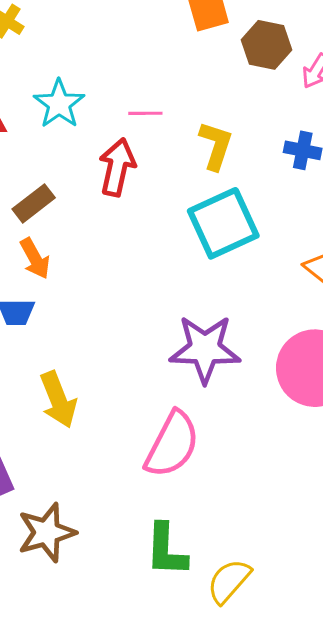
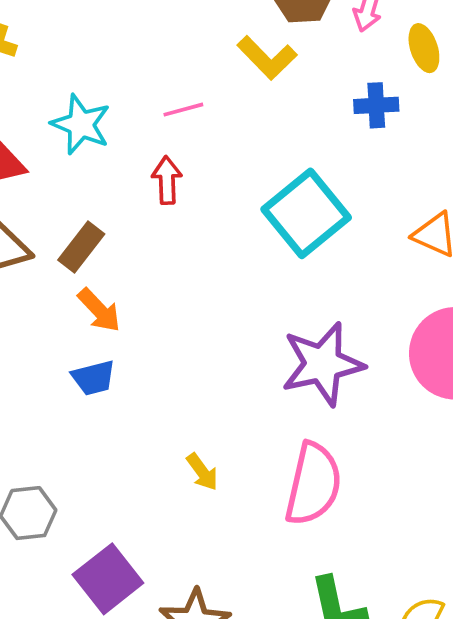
yellow L-shape: (216, 146) -> (267, 58), moved, turned 132
red arrow: (117, 167) -> (167, 180), size x0.7
yellow arrow: (58, 400) -> (202, 472), moved, size x0.6

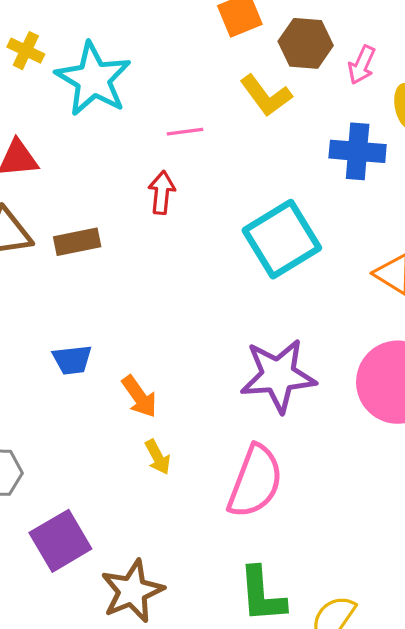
blue cross: (376, 105) -> (358, 151), size x1.4
cyan star: (81, 124) -> (93, 79), moved, size x1.4
brown rectangle: (81, 247) -> (77, 242), turned 33
orange arrow: (99, 310) -> (139, 397), moved

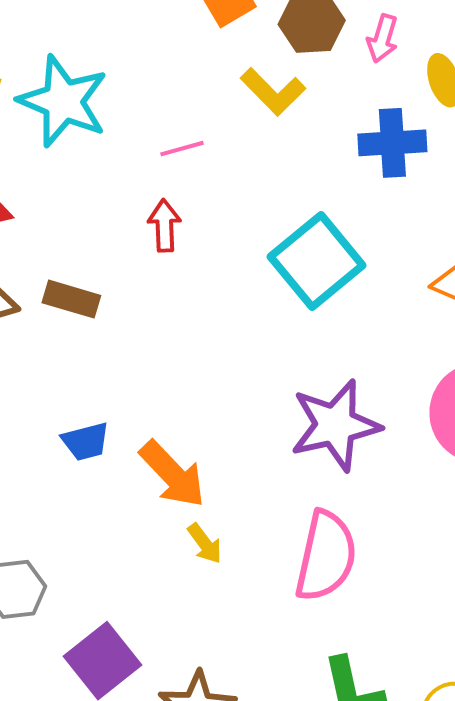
brown rectangle: (77, 242) -> (71, 299), turned 36
orange arrow: (139, 397) -> (173, 474), size x1.4

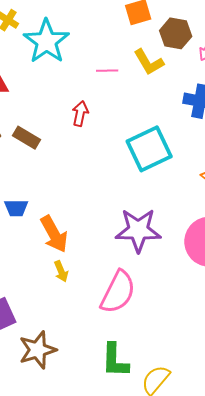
pink line: (182, 149) -> (107, 71), moved

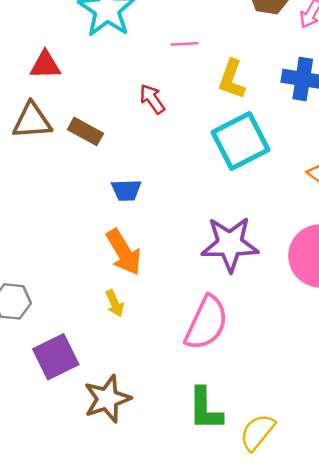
yellow L-shape: (149, 62) -> (232, 79), moved, turned 52
red arrow: (80, 113) -> (152, 99), turned -45
blue trapezoid: (16, 208) -> (126, 190), moved
yellow arrow: (61, 271) -> (115, 303), moved

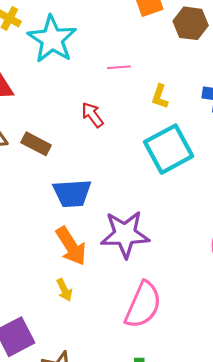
yellow L-shape: (232, 79) -> (160, 96), size x0.7
blue trapezoid: (126, 190) -> (72, 193), size x1.5
purple star: (230, 244) -> (125, 234), moved

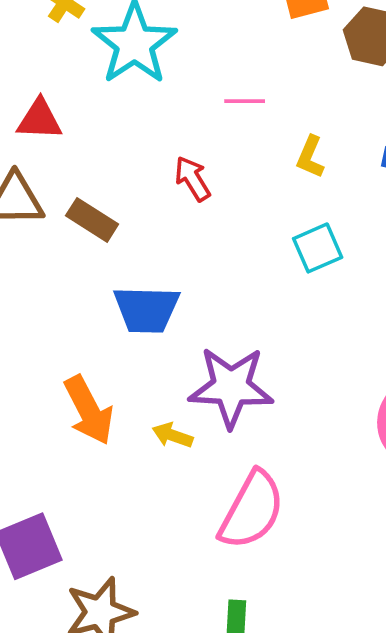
cyan square: (169, 149) -> (318, 248), size x0.6
orange arrow: (71, 246) -> (89, 410), moved
yellow arrow: (64, 290) -> (172, 435), moved, turned 130

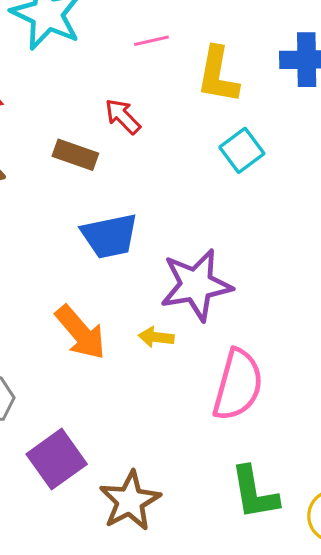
yellow L-shape: (310, 157) -> (218, 75), size x1.6
brown rectangle: (92, 220) -> (75, 155), moved

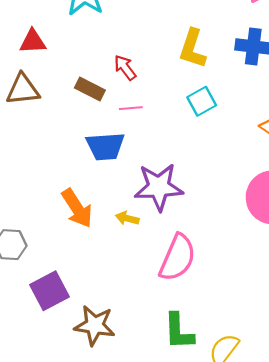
pink line: (151, 41) -> (131, 108), moved
brown star: (130, 501) -> (95, 325), turned 30

